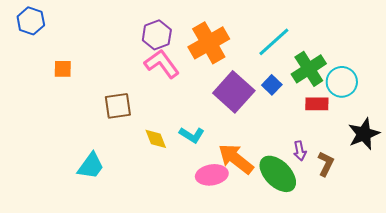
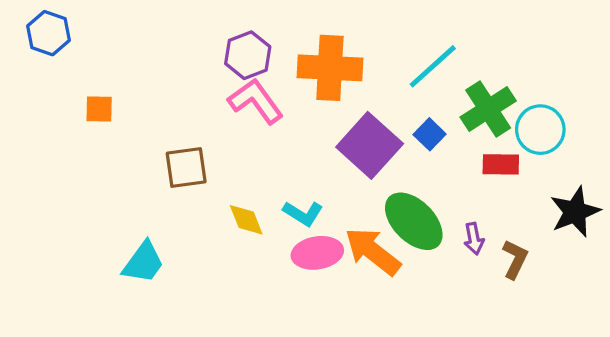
orange cross: (209, 43) -> (330, 68), turned 33
green ellipse: (278, 174) -> (414, 221), moved
pink ellipse: (212, 175) -> (317, 253), moved

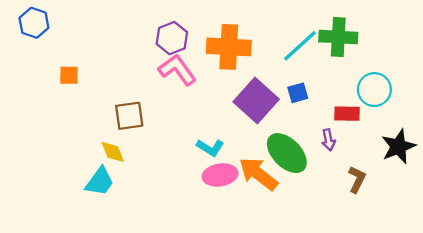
green cross: (488, 109) -> (338, 37), moved, turned 36
blue square: (430, 134) -> (298, 93), turned 30
yellow diamond: (246, 220) -> (113, 152), moved
purple arrow: (474, 239) -> (328, 140), moved

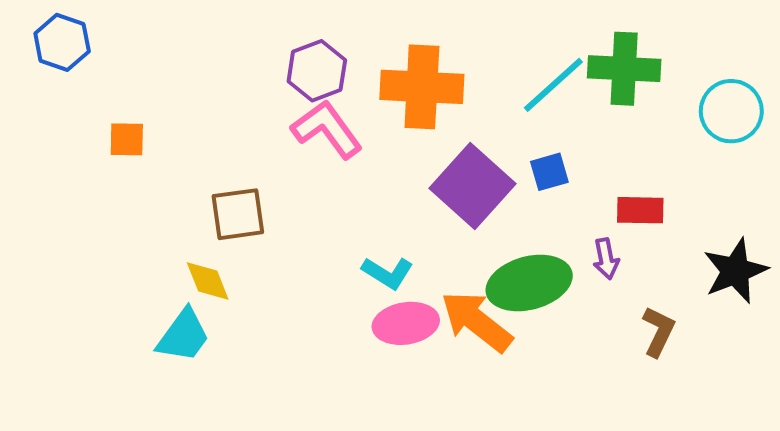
cyan circle: (374, 90) -> (731, 111), moved
green ellipse: (287, 153) -> (529, 283), turned -60

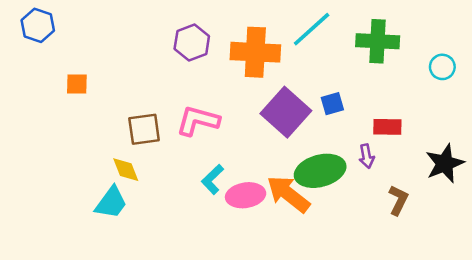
cyan line: (553, 85) -> (312, 29), moved
cyan circle: (731, 111) -> (442, 67), size x0.7
pink L-shape: (327, 129) -> (198, 121), moved, turned -39
cyan L-shape: (388, 273) -> (213, 179), moved, turned 104

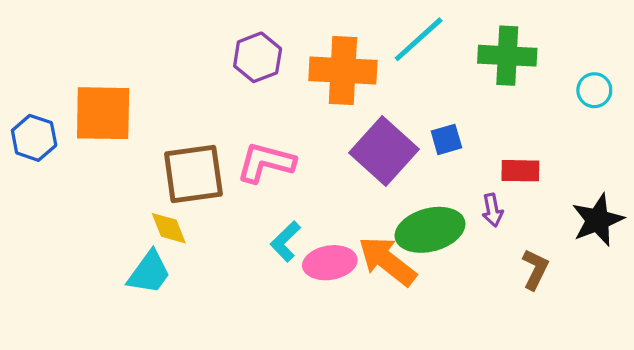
blue hexagon: (38, 25) -> (34, 138), moved
orange square: (77, 84) -> (103, 113), size x2.0
brown square: (144, 129) -> (193, 174), size x1.4

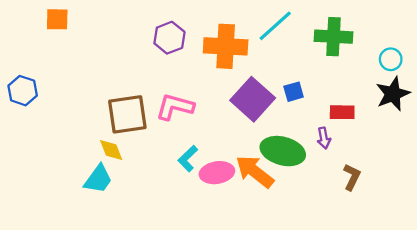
orange square: (103, 113) -> (57, 19), moved, size x0.6
black star: (598, 220) -> (393, 94), moved
green ellipse: (430, 230) -> (283, 151), turned 30

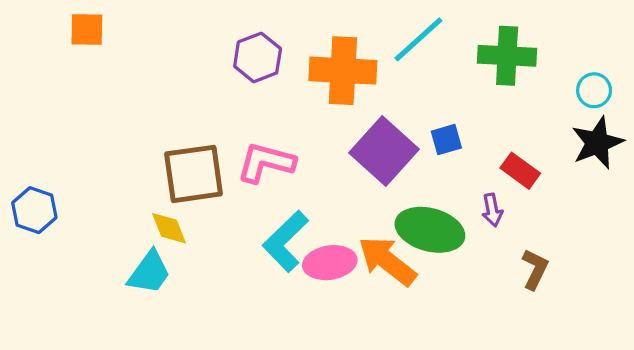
blue hexagon: (23, 91) -> (34, 210), moved
red rectangle: (342, 112) -> (520, 171), turned 35
cyan L-shape: (188, 159) -> (285, 241), size x1.5

